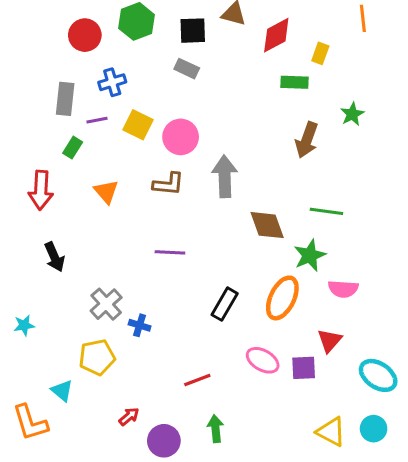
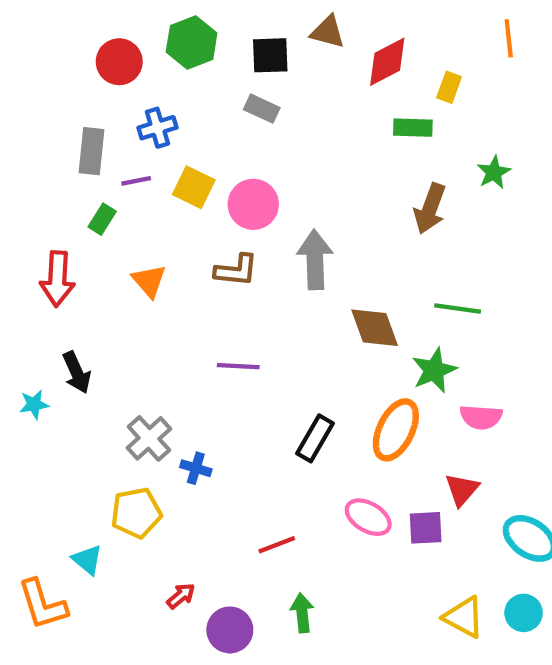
cyan star: (24, 325) -> (34, 404), moved

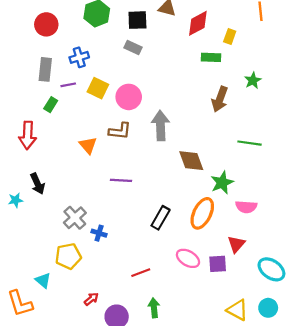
red circle: (119, 62) -> (46, 24), moved
orange triangle: (149, 281) -> (88, 145), moved
green line: (458, 309) -> (249, 143), moved

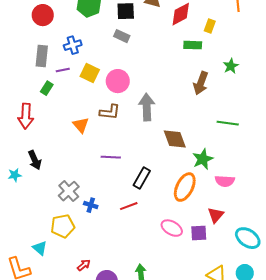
black rectangle: (161, 218) -> (142, 178), moved
red line: (141, 273) -> (129, 206), moved

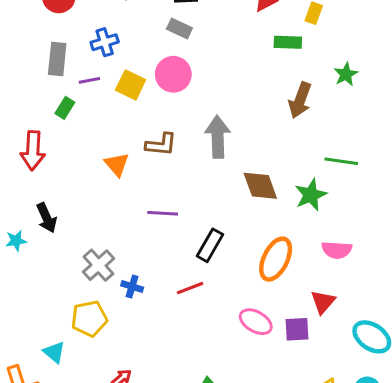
pink circle: (118, 81) -> (173, 74), moved
green star: (203, 159) -> (311, 195), moved

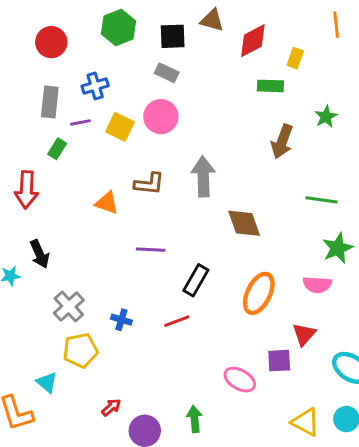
orange triangle: (117, 164) -> (107, 203), turned -30
green star: (311, 195) -> (338, 248), moved
gray cross: (98, 265) -> (69, 307), moved
pink ellipse: (256, 322) -> (240, 380), moved

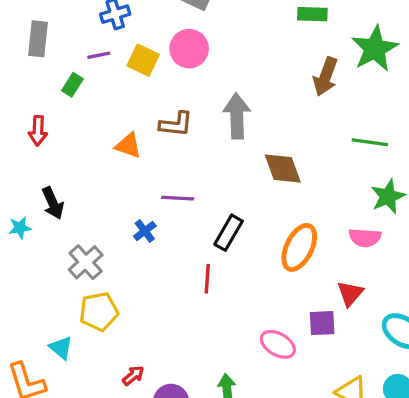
gray rectangle: (50, 102) -> (38, 39), moved
green star: (326, 117) -> (375, 49), size x1.8
red arrow: (26, 190) -> (38, 131), size x0.7
blue cross: (121, 320) -> (145, 231), moved, turned 36
red line: (177, 321) -> (207, 279), turned -65

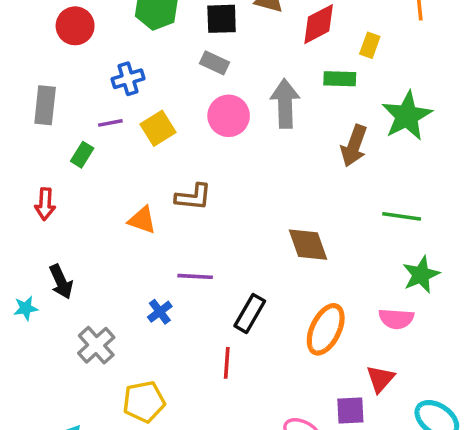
pink circle: (189, 49) -> (229, 116), moved
yellow square: (143, 60) -> (158, 128), turned 32
gray arrow: (237, 116) -> (285, 103), moved
yellow pentagon: (99, 312) -> (144, 402), moved

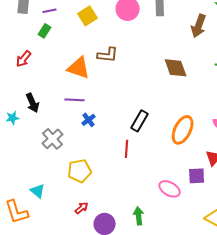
purple line: (110, 123) -> (49, 11), moved
red arrow: (45, 204) -> (23, 59), turned 36
orange triangle: (142, 220) -> (79, 68), size x1.4
brown diamond: (308, 245) -> (176, 68), moved
purple line: (195, 276) -> (75, 100), moved

